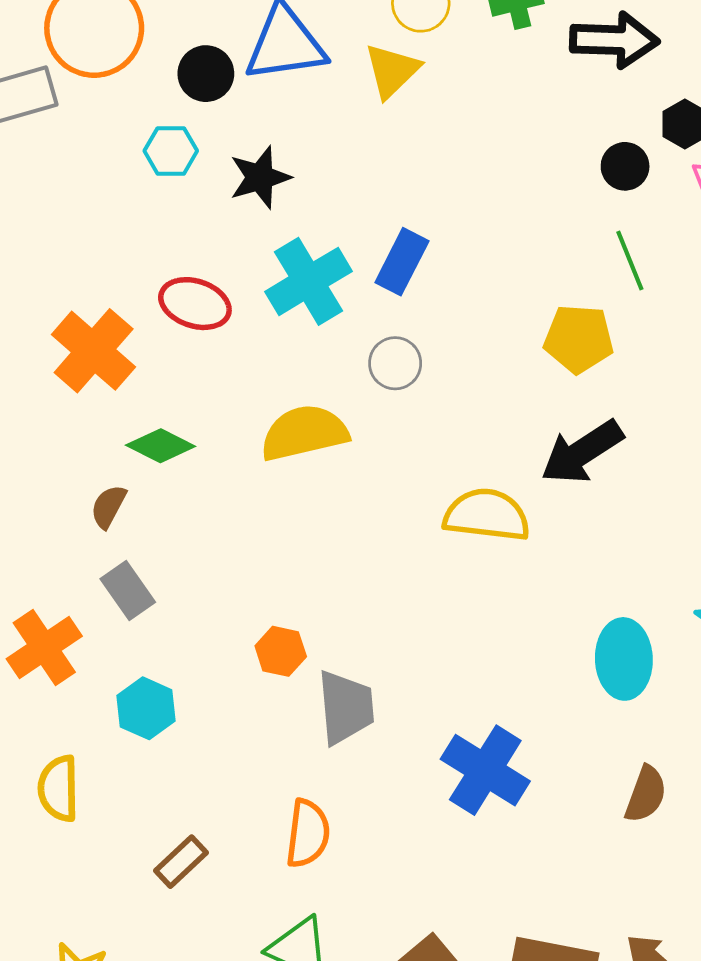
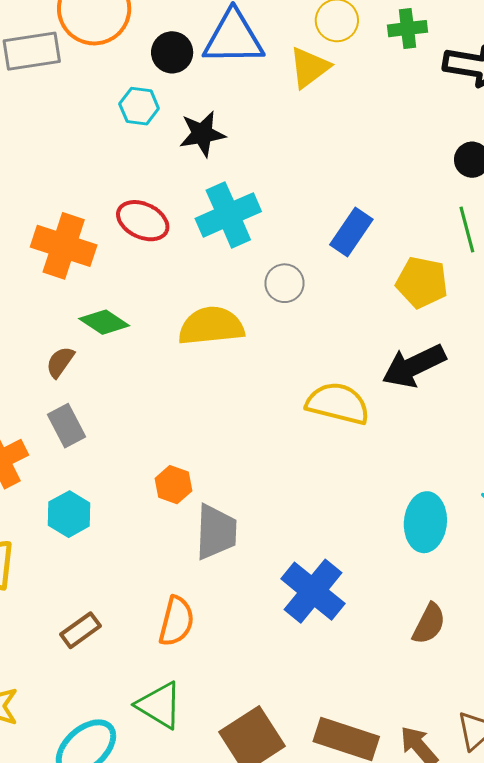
blue rectangle: (402, 262) -> (351, 232), moved
orange cross: (94, 351) -> (64, 246), turned -30

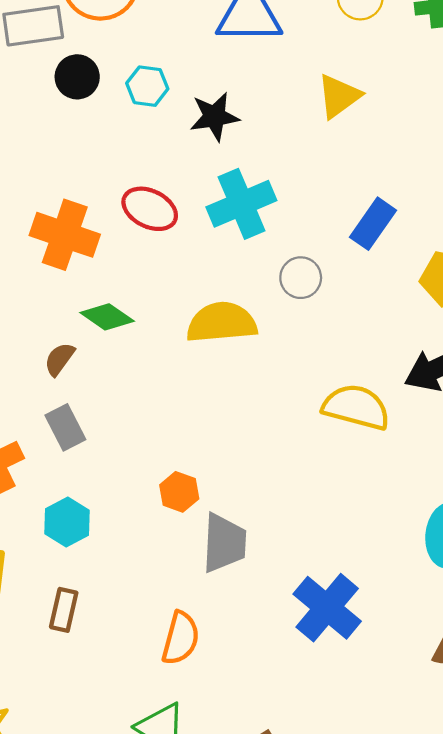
black circle: (172, 52) -> (77, 77), moved
yellow triangle: (309, 67) -> (339, 96), moved
brown rectangle: (81, 630) -> (64, 610), moved, turned -42

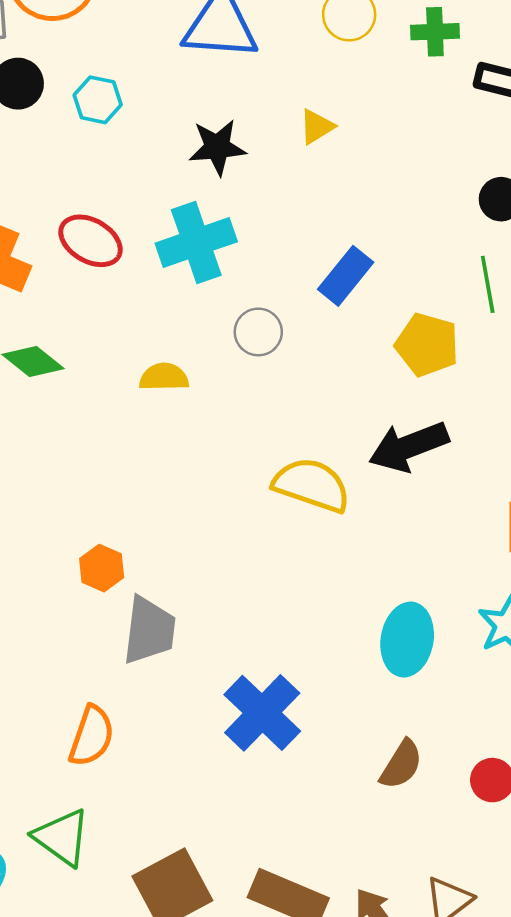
yellow triangle: (339, 96) -> (317, 127), size x0.7
black star: (215, 117) -> (217, 147), moved
yellow semicircle: (222, 322) -> (164, 377), size x0.6

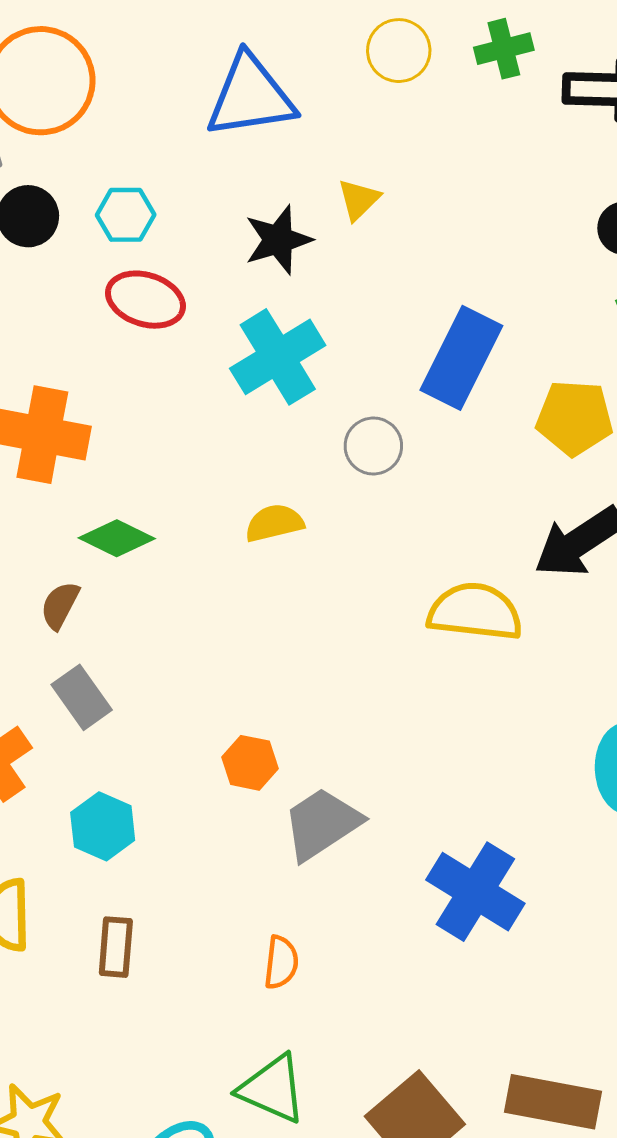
yellow triangle: (317, 127) -> (359, 200), moved
red ellipse: (91, 241) -> (145, 300), moved
blue rectangle: (346, 276) -> (461, 358), size x1.4
gray trapezoid: (149, 630) -> (322, 824), turned -118
orange semicircle: (92, 736) -> (281, 962), size x0.7

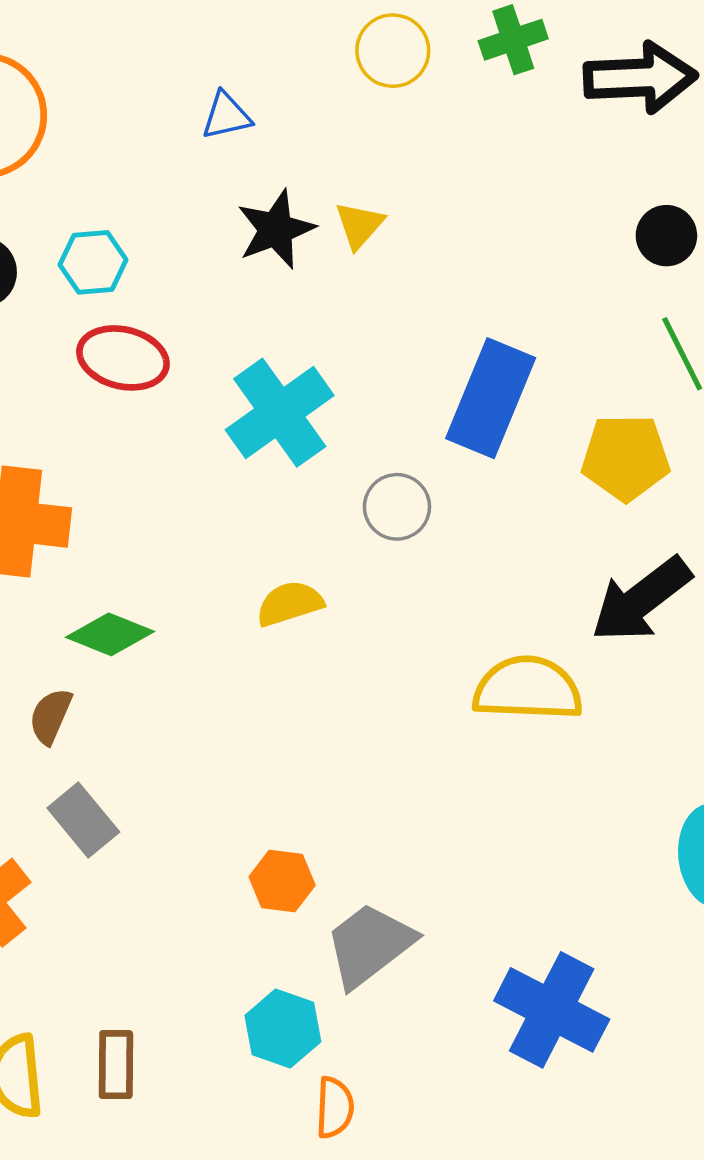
blue triangle: (250, 96) -> (226, 116), size x0.5
black star: (278, 240) -> (276, 229), moved
cyan hexagon: (103, 826) -> (283, 1029), moved
brown rectangle: (116, 947) -> (116, 1065), moved

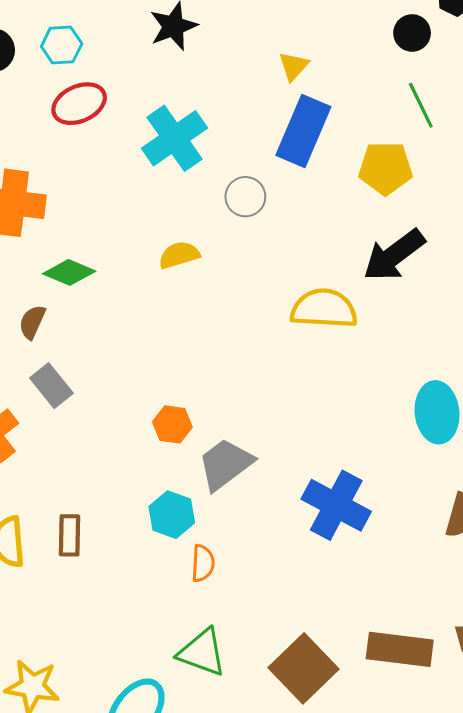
yellow triangle: (359, 225) -> (294, 66), moved
red ellipse: (123, 358) -> (79, 104), turned -38

